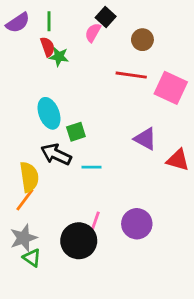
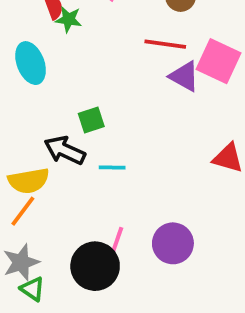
cyan ellipse: (49, 113) -> (31, 63), moved
purple triangle: (145, 139) -> (184, 76), moved
yellow semicircle: (29, 177) -> (29, 181), turned 88

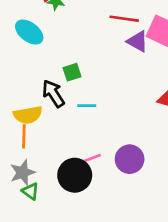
cyan ellipse: (31, 63) -> (29, 32), turned -32
black arrow: (65, 150) -> (53, 94), turned 32
orange line: (23, 211) -> (24, 136), turned -35
pink line: (116, 243) -> (89, 159), turned 50

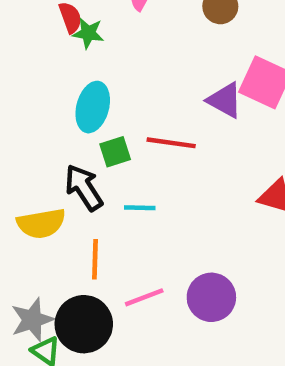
red line: (124, 19) -> (171, 143), moved
cyan ellipse: (29, 32) -> (93, 107), moved, turned 68
orange line: (24, 136) -> (95, 259), moved
black circle: (75, 175) -> (84, 324), moved

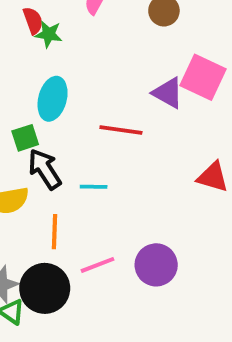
green square: (115, 152) -> (25, 138), moved

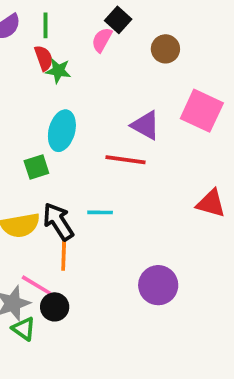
purple triangle: (168, 93) -> (145, 125), moved
black arrow: (45, 169) -> (58, 222), moved
pink line: (97, 265) -> (36, 285), moved, turned 52
black circle: (45, 288) -> (55, 307), size x0.6

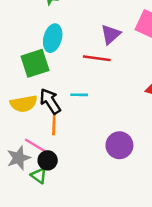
purple triangle: (145, 125) -> (111, 34), turned 50
green square: (36, 167) -> (35, 63), size x1.6
green triangle: (24, 329) -> (39, 176), moved

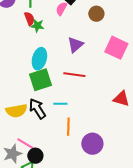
purple triangle: (111, 34) -> (75, 45), moved
green square: (35, 63) -> (40, 80), moved
orange line: (54, 124) -> (68, 127), moved

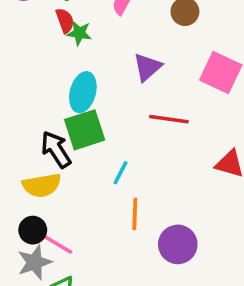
red line: (74, 75) -> (169, 119), moved
cyan line: (60, 104) -> (120, 173), turned -64
black arrow: (37, 109) -> (56, 149), moved
black circle: (35, 156) -> (33, 230), moved

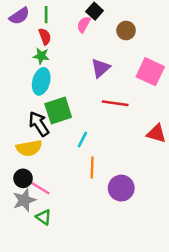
green star: (79, 33) -> (41, 56), moved
cyan ellipse: (83, 92) -> (41, 81), moved

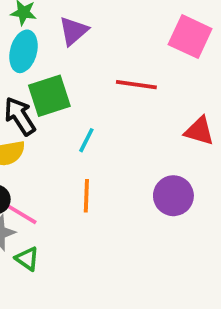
purple triangle: (101, 68) -> (73, 31), moved
orange line: (92, 167) -> (86, 196), moved
purple circle: (121, 188) -> (173, 196), moved

